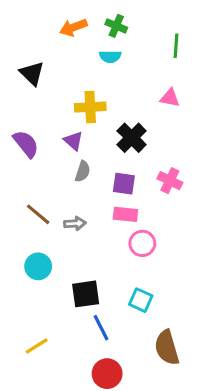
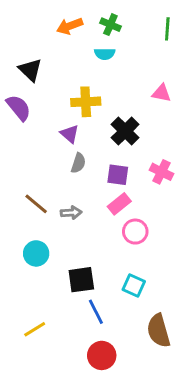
green line: (176, 46) -> (167, 29), moved
purple semicircle: (26, 144) -> (19, 108), moved
pink rectangle: (125, 214) -> (119, 204), turned -45

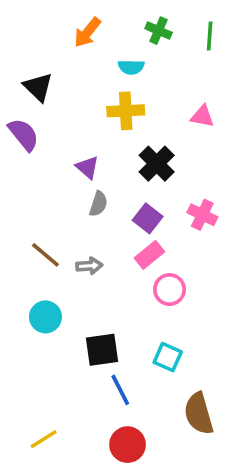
green cross: (110, 25) -> (159, 31), moved
orange arrow: (70, 26) -> (87, 32), turned -30
yellow cross: (86, 102) -> (126, 111), moved
purple square: (118, 175) -> (148, 218), turned 30
yellow line: (35, 329) -> (44, 439), moved

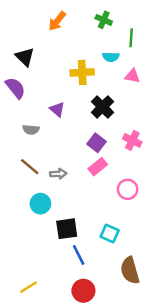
green line: (210, 36) -> (131, 38), moved
cyan semicircle: (131, 67) -> (111, 57), moved
gray semicircle: (98, 204) -> (31, 130), moved, turned 77
pink circle: (169, 290) -> (128, 189), moved
cyan circle: (45, 317) -> (40, 204), moved

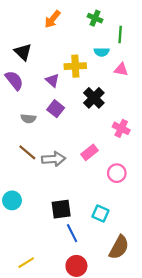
purple triangle: (57, 109) -> (52, 80), moved
purple square: (97, 143) -> (56, 109), moved
gray arrow: (58, 174) -> (53, 159), size x1.5
cyan circle: (40, 204) -> (12, 200), moved
brown semicircle: (130, 270) -> (119, 247), turned -135

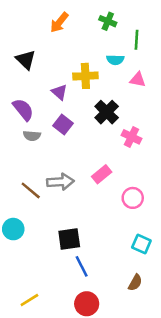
purple semicircle: (14, 80) -> (23, 110), moved
pink cross: (121, 128) -> (131, 137), moved
brown line: (27, 152) -> (31, 190), moved
cyan square: (100, 214) -> (141, 244), moved
brown semicircle: (119, 247) -> (135, 283), size x0.6

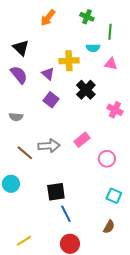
purple semicircle: (23, 110) -> (19, 75), moved
gray semicircle: (32, 136) -> (16, 117), moved
pink cross: (131, 137) -> (115, 110), moved

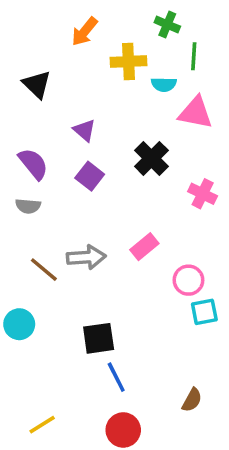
green cross: (87, 17) -> (167, 24), moved
yellow cross: (69, 61) -> (129, 62), moved
pink triangle: (111, 64) -> (196, 113), size x1.5
purple semicircle: (19, 75) -> (33, 164), moved
cyan square: (114, 196) -> (204, 312), moved, turned -35

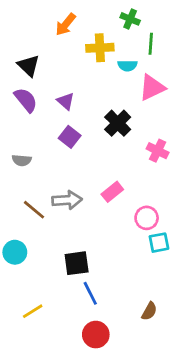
pink triangle: (196, 113) -> (152, 88), turned -36
purple semicircle: (33, 164) -> (26, 100), moved
yellow line: (42, 425) -> (33, 311), moved

